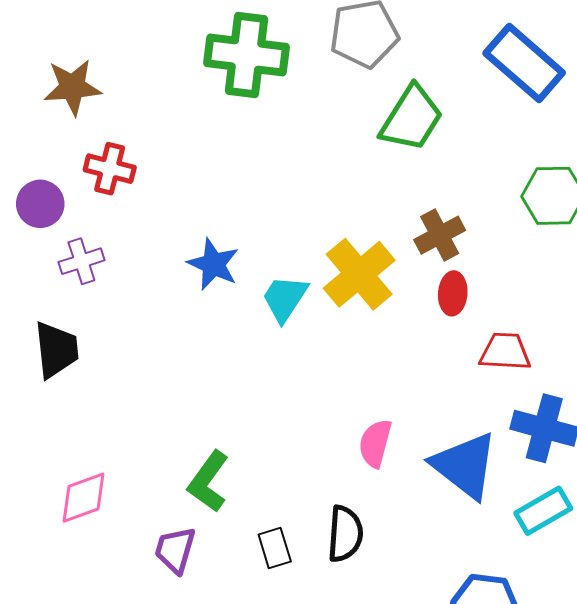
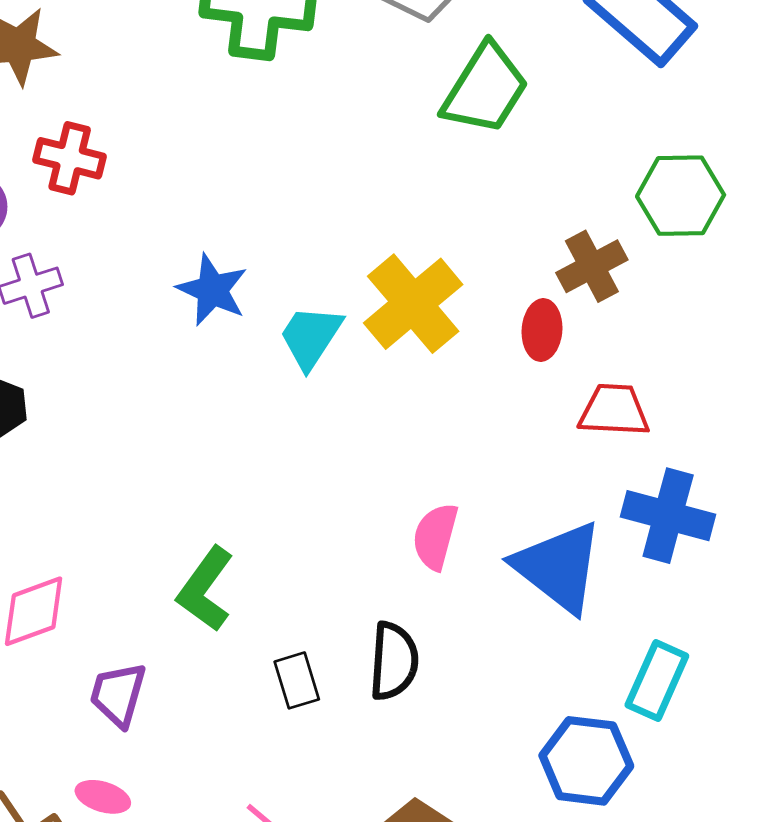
brown cross: (440, 235) -> (592, 266), moved
cyan rectangle: (543, 511) -> (657, 680), moved, turned -36
purple trapezoid: (175, 550) -> (118, 694), moved

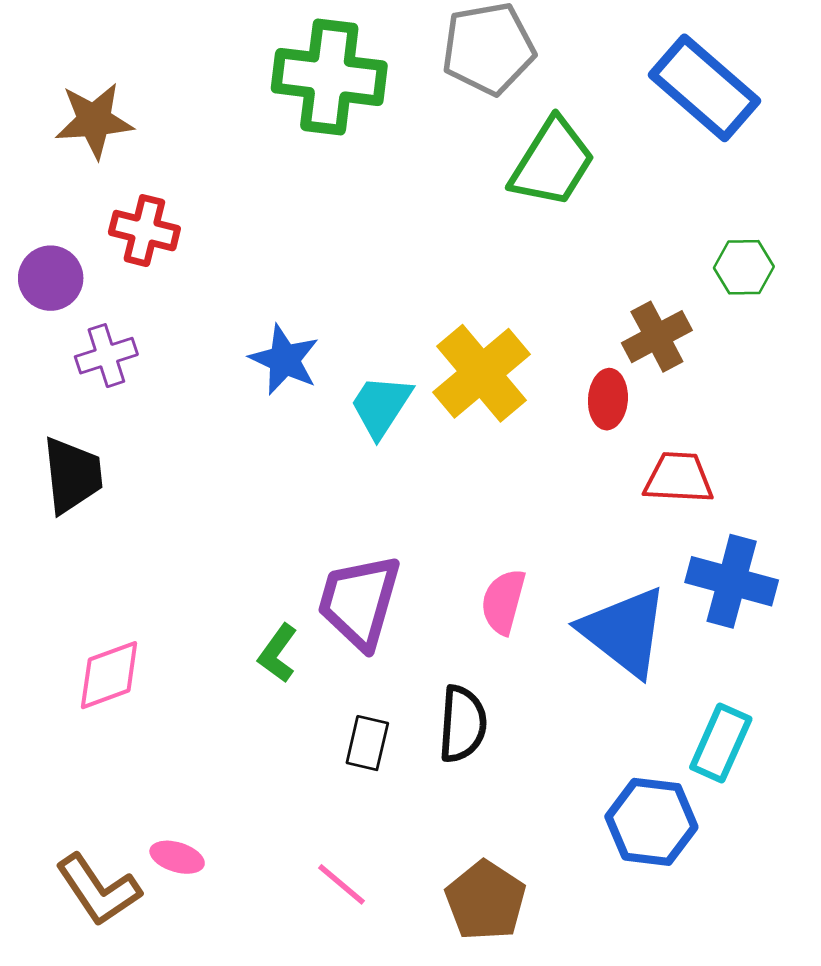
green hexagon: (681, 196) -> (744, 267), size x0.7
green L-shape: (205, 589) -> (278, 653), size x0.7
black rectangle: (297, 680) -> (367, 743), turned 30
purple trapezoid: (118, 694) -> (359, 602), moved, size x1.5

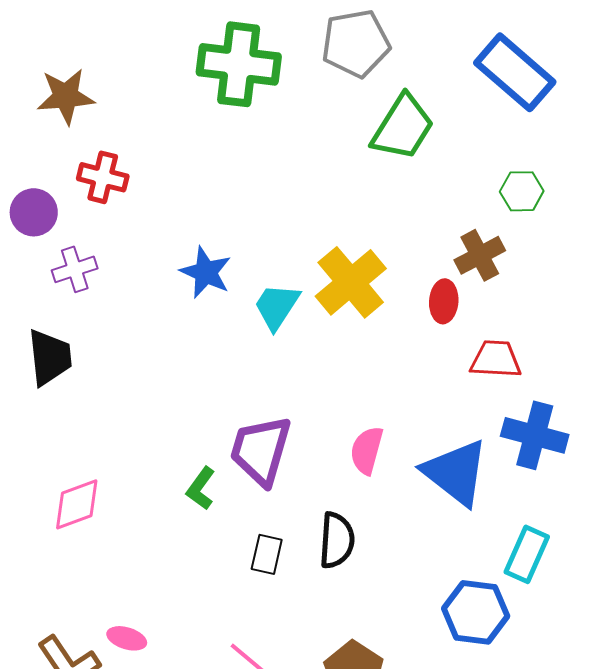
green hexagon: (744, 267) -> (522, 191), moved

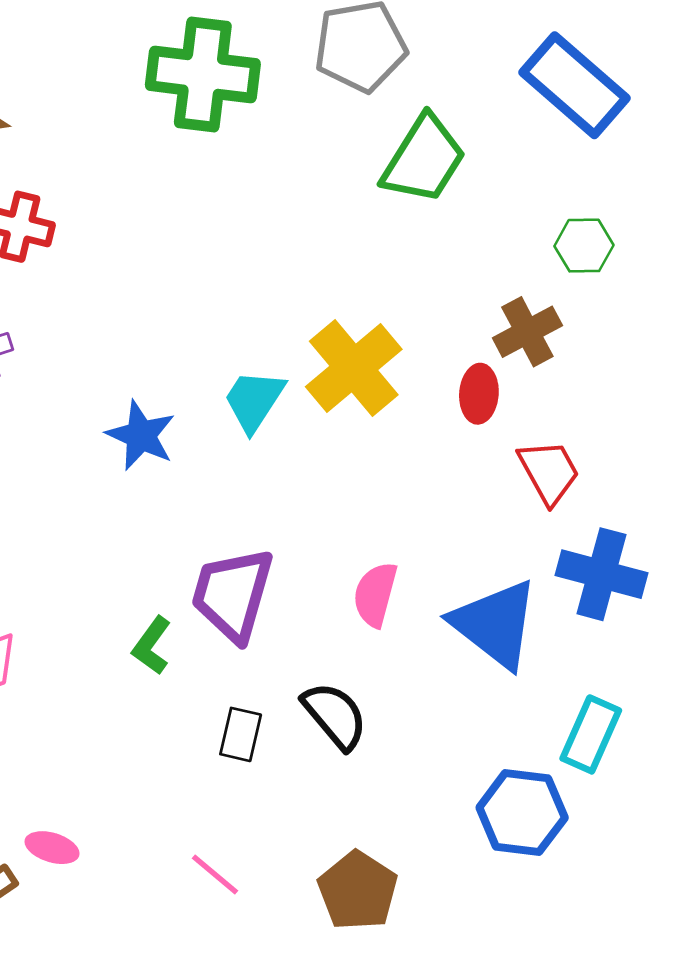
blue star: (206, 272) -> (141, 435), moved
red trapezoid: (496, 359) -> (549, 472), turned 58
black semicircle: (337, 540) -> (335, 716), turned -44

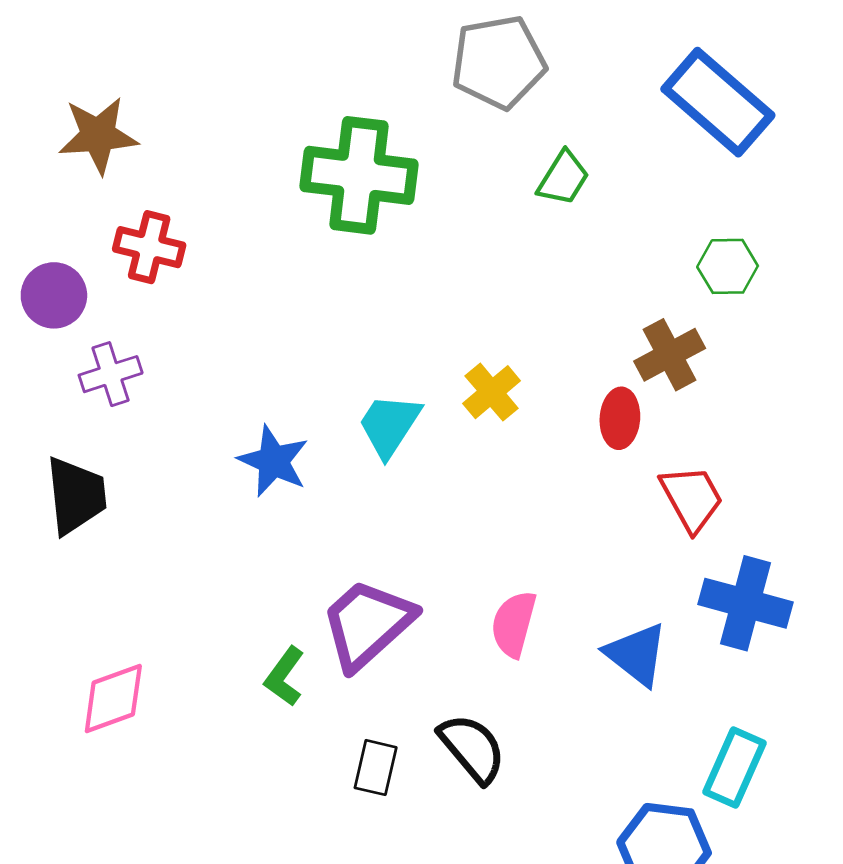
green cross: (203, 75) -> (359, 175), moved
green trapezoid: (424, 159) -> (563, 178), size x0.6
yellow cross: (354, 368) -> (492, 392), size x0.6
purple trapezoid: (232, 594) -> (367, 624), turned 32
blue triangle: (495, 624) -> (636, 654), size x0.7

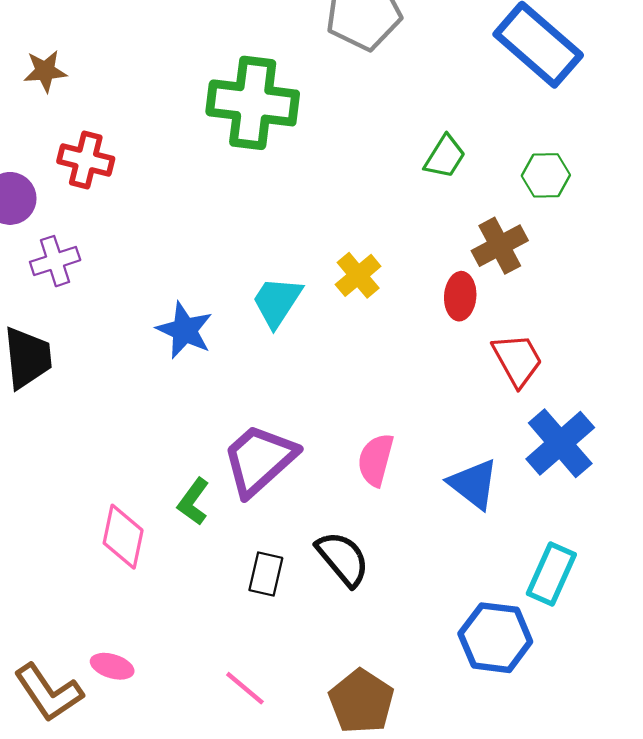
brown star: (98, 135) -> (45, 71), size x0.7
green trapezoid: (563, 178) -> (445, 157), moved
blue cross: (746, 603) -> (560, 443), turned 34
pink diamond: (113, 698) -> (123, 537), moved, turned -58

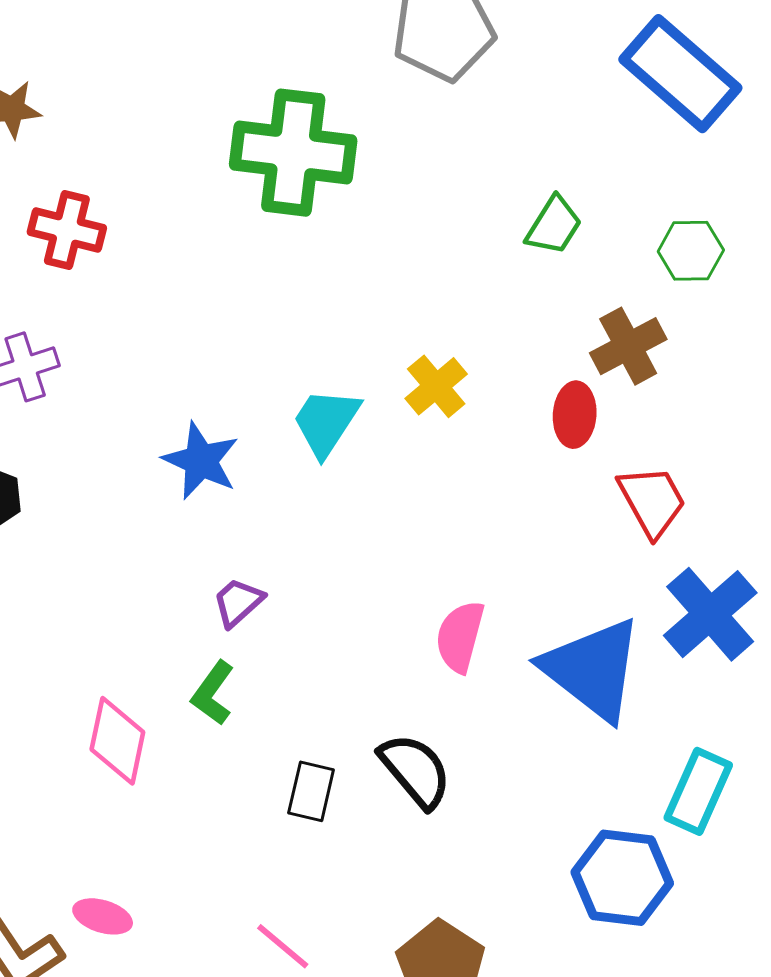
purple trapezoid: (259, 460) -> (238, 602), moved, size x0.5
blue triangle: (473, 484) -> (592, 669), size x1.5

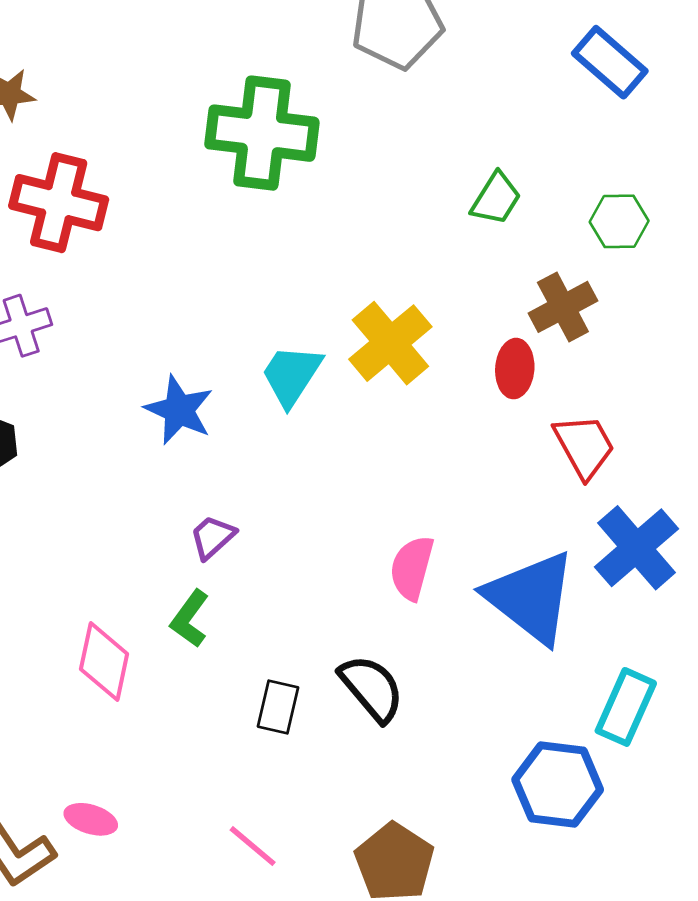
blue rectangle: (680, 74) -> (610, 62), size x0.7
red cross: (67, 230) -> (59, 203), size x1.4
yellow cross: (436, 386) -> (390, 343), size x1.5

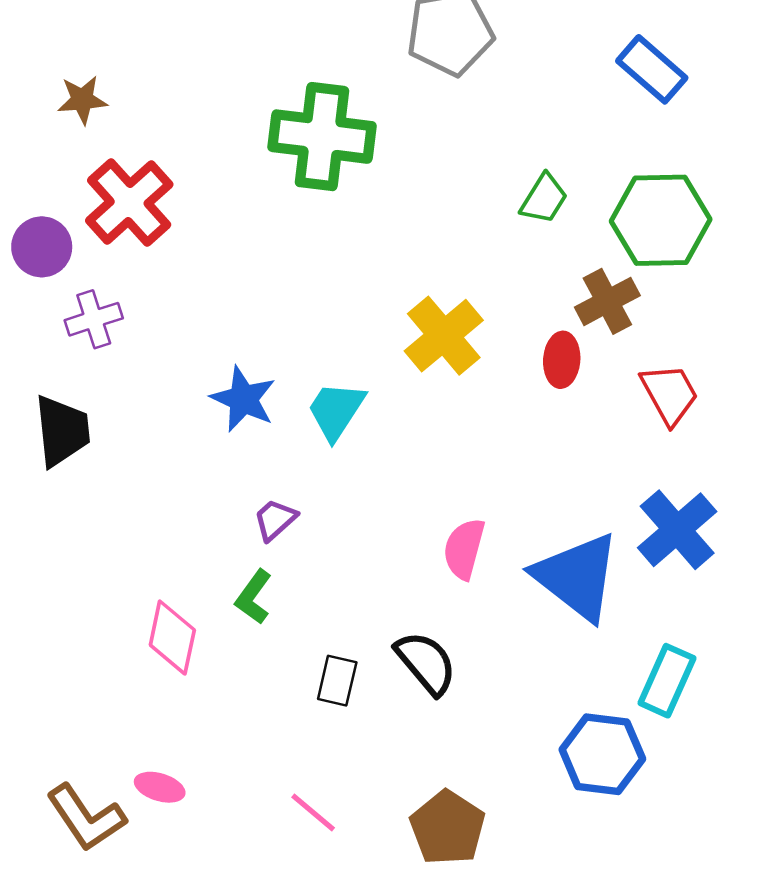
red cross: (59, 203) -> (129, 202), turned 34
green hexagon: (619, 221) -> (661, 220), size x1.8
cyan trapezoid: (291, 375) -> (336, 410), moved
red trapezoid: (584, 446) -> (670, 394), moved

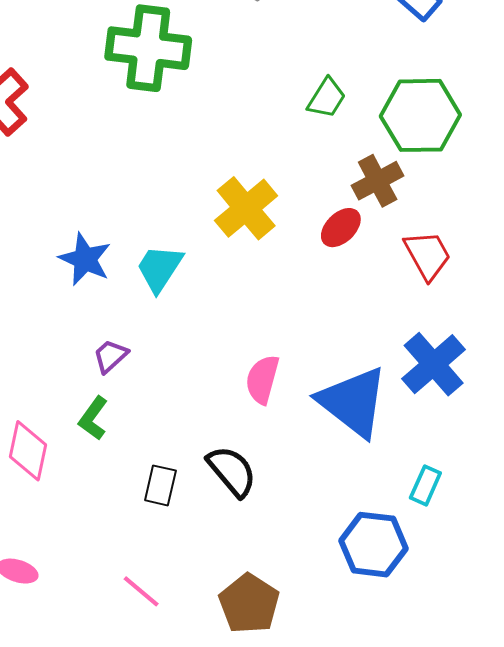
red ellipse: (562, 360) -> (341, 228), turned 42
cyan rectangle: (667, 681) -> (425, 485), size x0.7

